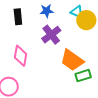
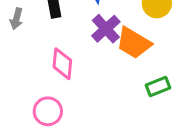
orange trapezoid: (72, 60) -> (134, 43), moved

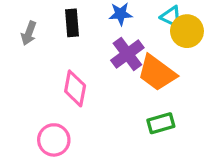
green rectangle: (158, 87) -> (161, 123), moved

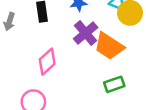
pink diamond: (75, 88) -> (47, 62), turned 40

